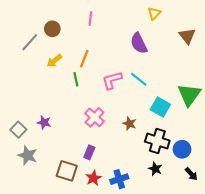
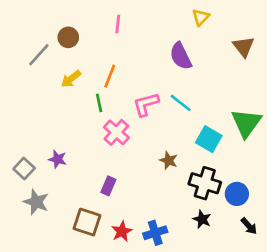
pink cross: (95, 117) -> (116, 132), moved
purple rectangle: (89, 152) -> (108, 186), moved

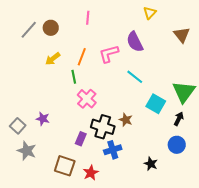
gray line: (39, 55) -> (29, 30), moved
pink L-shape: (146, 104) -> (109, 54), moved
black cross: (205, 183) -> (103, 127), moved
black arrow: (249, 226) -> (179, 119), moved, turned -112
blue cross: (155, 233) -> (113, 150), moved

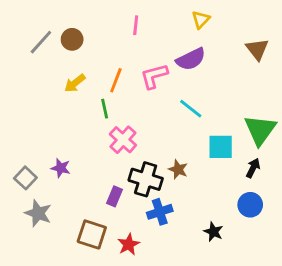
yellow triangle: (150, 13) -> (201, 20), moved
pink line: (88, 18) -> (136, 25), moved
purple semicircle: (135, 42) -> (191, 59), turned -90
cyan square: (156, 104) -> (221, 147), turned -30

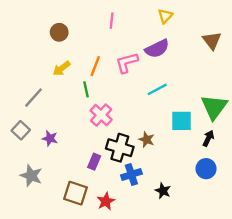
gray line: (41, 42) -> (34, 98), moved
cyan line: (191, 109) -> (157, 89), turned -66
gray square: (25, 178) -> (21, 130), moved
black star: (213, 232) -> (163, 191), moved

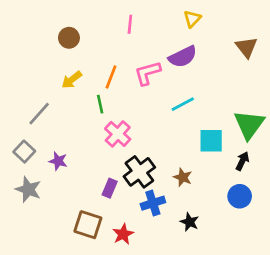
brown star: (147, 140) -> (183, 177), moved
black cross: (120, 148) -> (139, 172), turned 36
gray star: (31, 176) -> (28, 189), moved

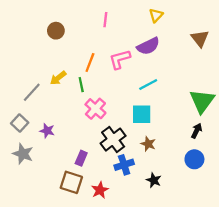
yellow arrow: (72, 80) -> (58, 78), moved
cyan square: (211, 141) -> (142, 114), moved
purple rectangle: (110, 188) -> (81, 158), moved

